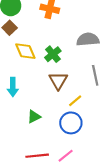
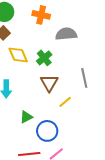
gray semicircle: (88, 39) -> (66, 34), moved
blue circle: (71, 123) -> (47, 131), moved

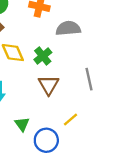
yellow line: (65, 102) -> (71, 119), moved
green triangle: (26, 117) -> (22, 124), turned -40

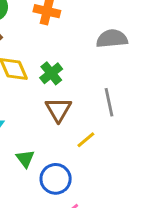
gray semicircle: (68, 28) -> (112, 39), moved
yellow line: (71, 119) -> (86, 140), moved

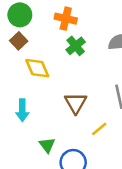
green cross: (51, 73) -> (76, 46), moved

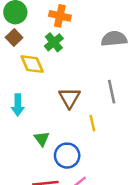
green cross: (76, 46) -> (54, 42), moved
yellow line: (99, 129) -> (92, 123), turned -63

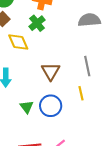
yellow line: (92, 123) -> (81, 93), moved
blue circle: (67, 156) -> (51, 106), moved

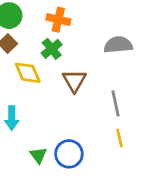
brown triangle: (51, 71) -> (74, 81), moved
yellow line: (81, 93) -> (120, 138), moved

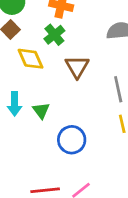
green triangle: (38, 155) -> (41, 111), moved

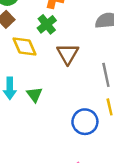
blue circle: (72, 140) -> (85, 122), moved

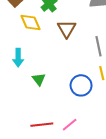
green triangle: (34, 95) -> (39, 79), moved

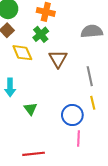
pink line: (70, 125) -> (78, 138), moved, turned -49

